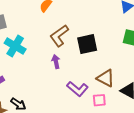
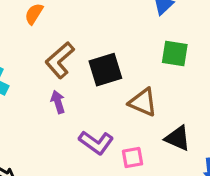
brown triangle: (106, 78) -> (143, 102), moved

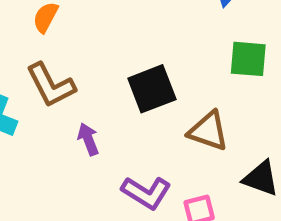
brown L-shape: (60, 60) -> (51, 85), moved, turned -72

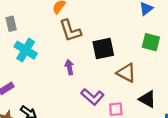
brown L-shape: (51, 85) -> (70, 31), moved

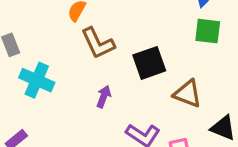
green square: (151, 42) -> (208, 31), moved
purple arrow: (69, 67) -> (104, 97), turned 40

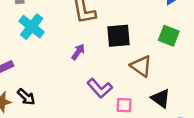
green square: (208, 31) -> (169, 36), moved

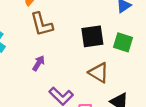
black square: (118, 36) -> (92, 36), moved

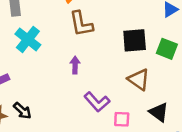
purple arrow: (38, 63) -> (75, 65), turned -35

